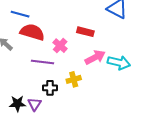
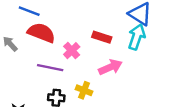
cyan arrow: (119, 63) -> (137, 37), moved, turned -90
yellow cross: (74, 79) -> (84, 90), turned 32

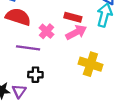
pink arrow: (110, 67) -> (76, 32), moved
yellow cross: (84, 90) -> (90, 64), moved, size x1.5

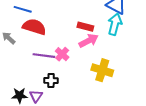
pink cross: (47, 31) -> (62, 54), moved

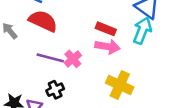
pink arrow: (89, 41) -> (108, 47), turned 30
black cross: (51, 81) -> (55, 90), turned -32

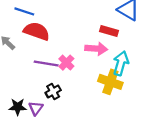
red rectangle: (106, 29) -> (109, 31), moved
cyan arrow: (142, 31) -> (121, 63), moved

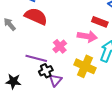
purple line: (46, 64) -> (36, 58), moved
yellow cross: (110, 82) -> (85, 66), moved
purple triangle: (36, 108) -> (55, 80), moved

